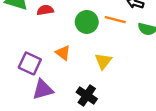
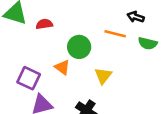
green circle: (87, 22) -> (79, 47), moved

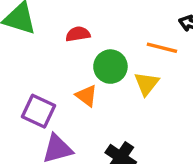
red semicircle: (44, 24) -> (78, 34), moved
yellow triangle: (103, 76) -> (146, 84), moved

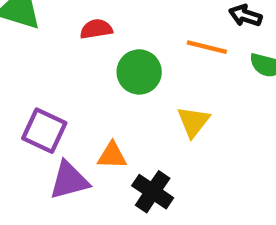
yellow triangle: (146, 84) -> (193, 122), moved
orange triangle: (86, 96) -> (112, 156), moved, turned -35

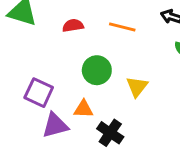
orange line: (207, 47) -> (122, 27), moved
green circle: (139, 72) -> (97, 70), moved

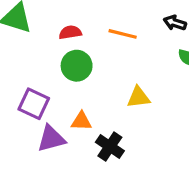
green circle: (97, 70) -> (77, 66), moved
yellow triangle: (137, 87) -> (138, 97), turned 45

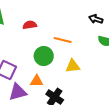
orange line: (123, 34) -> (63, 40), moved
green circle: (77, 66) -> (44, 56), moved

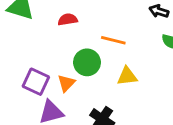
orange triangle: (37, 81) -> (66, 83), moved, turned -48

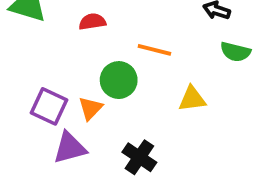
yellow triangle: (127, 76) -> (192, 99), moved

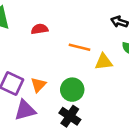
green circle: (119, 80) -> (72, 90), moved
yellow triangle: (192, 99) -> (104, 62), moved

